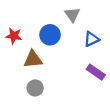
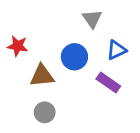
blue circle: (50, 35) -> (74, 57), moved
purple rectangle: (96, 72) -> (108, 83), moved

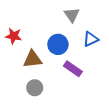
purple rectangle: (108, 83) -> (73, 69), moved

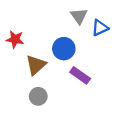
blue triangle: (91, 39) -> (100, 28), moved
brown triangle: (33, 59) -> (36, 65), turned -36

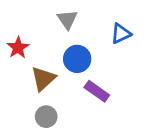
gray triangle: (79, 16) -> (67, 19), moved
red star: (15, 39) -> (18, 48), turned 30

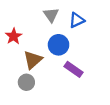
blue triangle: (121, 34) -> (77, 20), moved
gray circle: (46, 117) -> (26, 82), moved

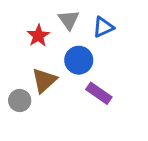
red star: (14, 36) -> (38, 36), moved
gray circle: (26, 82) -> (20, 100), moved

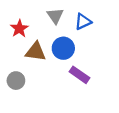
red star: (38, 36) -> (19, 29), moved
brown triangle: (44, 80) -> (36, 52), moved, turned 50

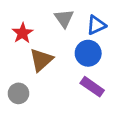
blue circle: (63, 48) -> (88, 53), moved
brown triangle: (36, 52) -> (41, 60), turned -50

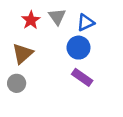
red star: (23, 33) -> (31, 20), moved
brown triangle: (41, 60) -> (23, 54), moved

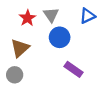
blue triangle: (86, 23) -> (87, 16), moved
blue circle: (79, 48) -> (60, 37), moved

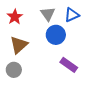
blue triangle: (87, 16) -> (72, 15), moved
red star: (27, 18) -> (15, 17), moved

